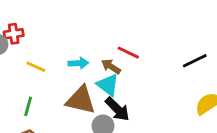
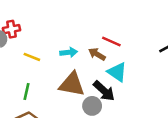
cyan triangle: (108, 85) -> (117, 72), moved

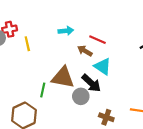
cyan arrow: (69, 52) -> (66, 31), moved
yellow line: (32, 57) -> (27, 44), moved, turned 56
green line: (27, 92) -> (43, 90), moved

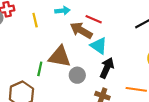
yellow line: (27, 44) -> (35, 20), moved
brown arrow: (85, 51) -> (81, 30), size x1.5
black arrow: (91, 83) -> (107, 68), moved, turned -108

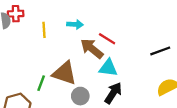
cyan triangle: (99, 46) -> (108, 68), turned -36

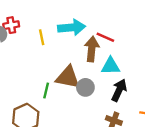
cyan arrow: (75, 24) -> (72, 27), size x1.6
brown arrow: (92, 48) -> (92, 49), turned 65
gray circle: (80, 96) -> (85, 87), moved

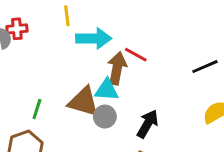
yellow line: (42, 37) -> (67, 16), moved
cyan triangle: (111, 66) -> (107, 90), moved
green line: (46, 90) -> (37, 109), moved

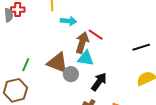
cyan arrow: (94, 38) -> (68, 21), size x0.7
cyan triangle: (107, 90) -> (86, 58), moved

